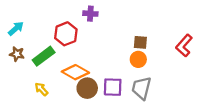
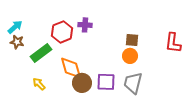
purple cross: (90, 14) -> (85, 25), moved
red L-shape: (184, 46) -> (173, 43), turned -35
brown star: (17, 54) -> (17, 42), moved
orange diamond: (75, 72) -> (71, 68), turned 45

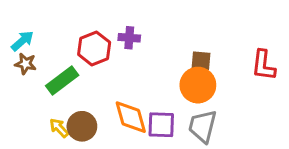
orange circle: (130, 56) -> (198, 85), size x1.5
orange diamond: (71, 68) -> (131, 117), moved
brown circle: (82, 83) -> (82, 126), moved

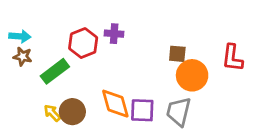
cyan arrow: (22, 41) -> (20, 36), turned 45
orange circle: (198, 85) -> (192, 75), moved

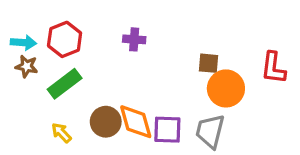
red hexagon: (83, 43) -> (65, 39), moved
brown circle: (72, 112) -> (106, 122), moved

